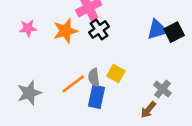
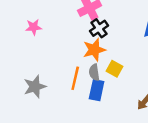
orange star: (65, 31) -> (94, 50), moved
orange line: (73, 84) -> (75, 78), turned -40

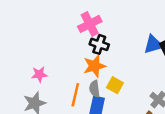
pink star: (34, 27) -> (39, 74), moved
black cross: (99, 28) -> (99, 44), turned -36

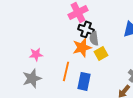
yellow square: (115, 85) -> (101, 53), moved, turned 32
gray semicircle: (95, 89) -> (94, 38), moved

